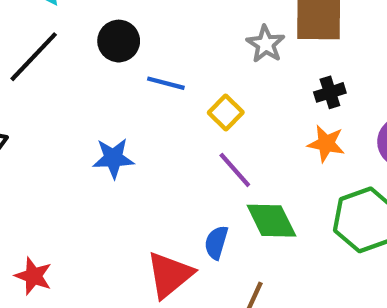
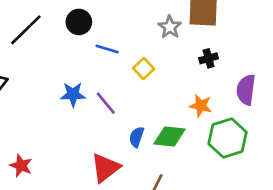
orange star: (326, 144) -> (201, 106), moved
purple line: (235, 170) -> (106, 103), moved
green diamond: (271, 221) -> (170, 136), turned -60
blue semicircle: (216, 242) -> (137, 137), moved

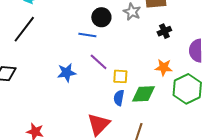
black circle: (79, 22) -> (101, 17), moved
yellow square: (144, 69) -> (120, 76), moved, turned -35
purple line: (106, 103) -> (99, 62), moved

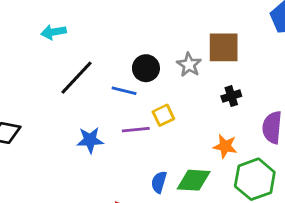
black line: (24, 29) -> (76, 78), moved
purple line: (99, 62) -> (136, 130), turned -54
yellow square: (120, 76) -> (163, 115), moved, turned -35

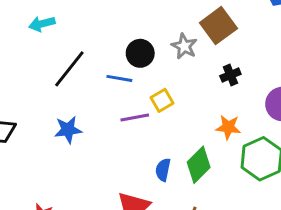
brown square: (224, 47) -> (218, 26), turned -32
blue star: (90, 140) -> (68, 130), moved
green diamond: (194, 180) -> (199, 165), turned -44

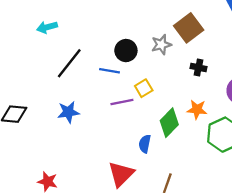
gray star: (184, 46) -> (161, 45), turned 30
black cross: (230, 75) -> (198, 68), turned 35
green diamond: (199, 165) -> (169, 123), moved

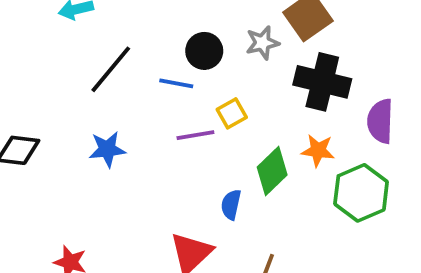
black cross: (198, 68) -> (322, 82), size x2.0

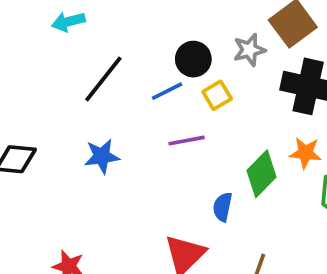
blue line: (176, 83) -> (167, 91), turned -36
yellow square: (232, 113) -> (217, 95), moved

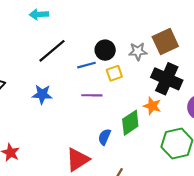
orange star: (305, 153) -> (152, 106), moved

